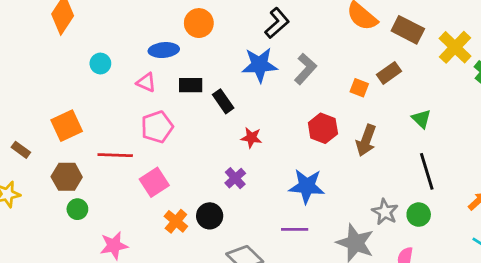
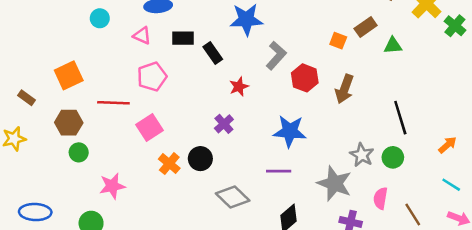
gray L-shape: (305, 69) -> (276, 56), moved
green triangle: (421, 119) -> (393, 46), moved, turned -48
red star: (251, 138) -> (239, 87), turned -30

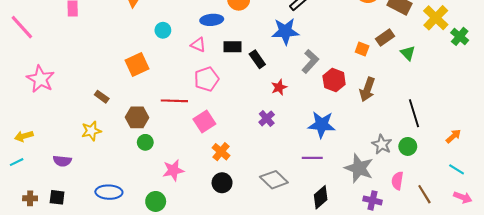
green triangle: (393, 46) -> (408, 53), turned 49
orange square: (69, 75) -> (137, 64), moved
black circle: (200, 159) -> (222, 183), moved

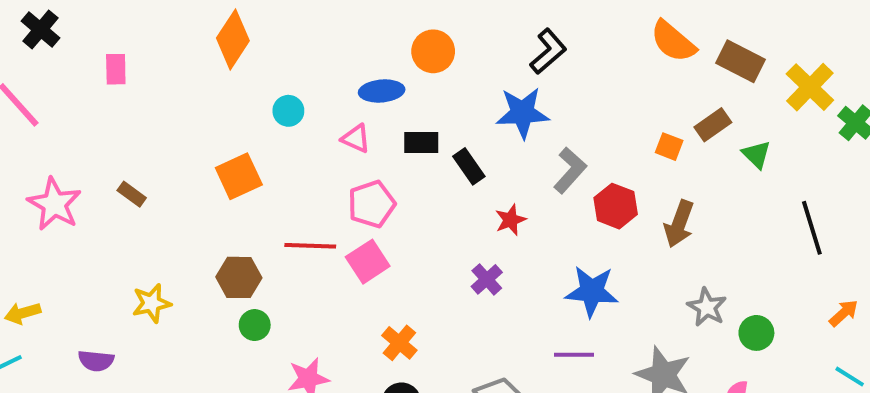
brown rectangle: (102, 97) -> (132, 194), moved
black line: (414, 113) -> (812, 228), moved
pink square: (204, 122) -> (368, 262), moved
gray star: (382, 144) -> (707, 307), moved

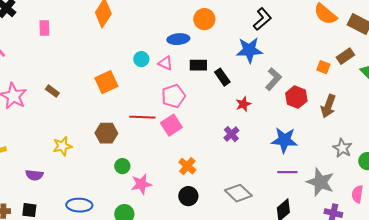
cyan circle: (288, 111) -> (141, 59), moved
green circle: (255, 325) -> (122, 166), moved
purple line: (574, 355) -> (287, 172), moved

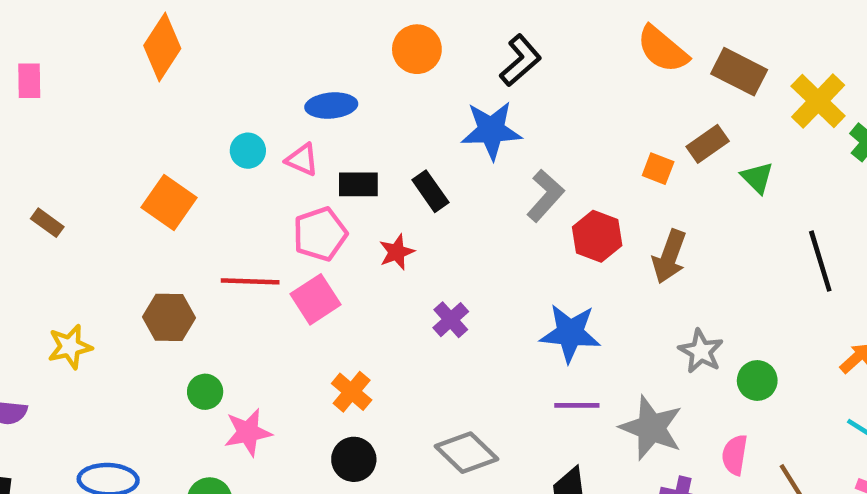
orange circle: (204, 19) -> (417, 49), moved
black rectangle: (198, 65) -> (358, 184), moved
orange square: (106, 82) -> (169, 202), turned -30
red star: (243, 104) -> (397, 252), moved

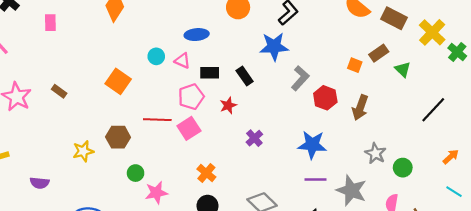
black line: (820, 261) -> (433, 110), turned 60
yellow star: (70, 347) -> (83, 151), moved

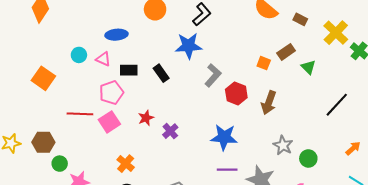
brown rectangle: (394, 18) -> (300, 19), size x0.6
red star: (228, 105) -> (146, 118), moved
brown hexagon: (118, 137) -> (43, 142), moved

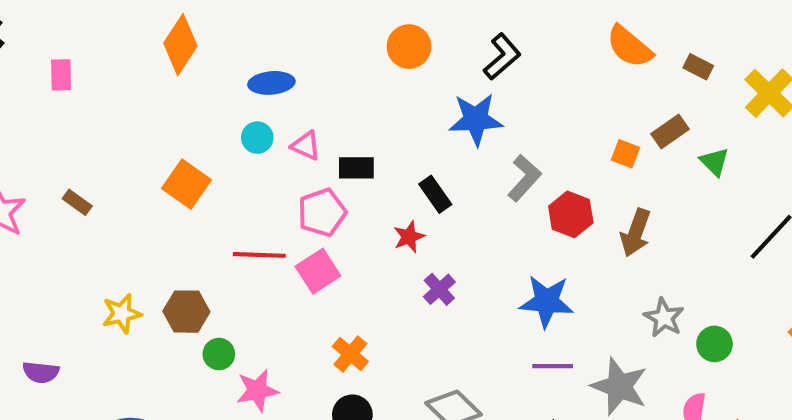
blue ellipse: (116, 35) -> (271, 83), moved
black rectangle: (161, 73) -> (435, 194), moved
red star: (146, 118) -> (409, 237), moved

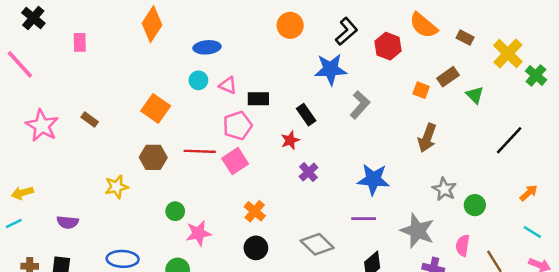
red hexagon: (571, 214) -> (388, 46), moved
brown hexagon: (186, 312) -> (153, 157), moved
purple line: (553, 366) -> (364, 219), moved

